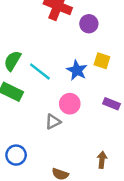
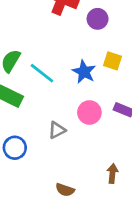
pink circle: (70, 104) -> (89, 112), moved
blue circle: (16, 155) -> (15, 148), moved

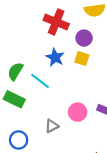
yellow square: (112, 61) -> (82, 58), moved
blue star: (84, 72) -> (55, 57), moved

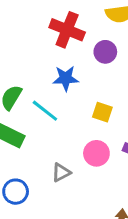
blue star: (55, 57) -> (66, 78), turned -30
yellow square: (82, 58) -> (102, 112), moved

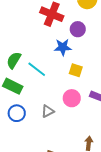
blue star: (66, 78) -> (63, 47), moved
blue circle: (16, 192) -> (17, 113), moved

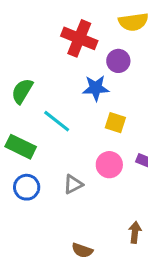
green semicircle: (14, 60) -> (22, 91), moved

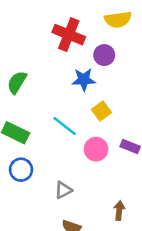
cyan line: (57, 121) -> (65, 126), moved
yellow square: (115, 123) -> (101, 111), turned 36
gray triangle: (73, 184) -> (63, 190), moved

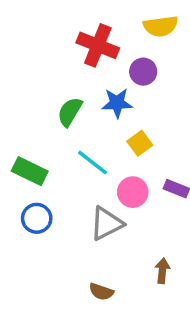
green semicircle: (17, 82) -> (70, 112), moved
gray triangle: (63, 190) -> (107, 224), moved, size x1.5

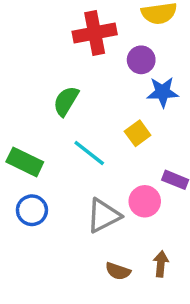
red cross: (98, 45) -> (95, 33), turned -33
blue star: (117, 103) -> (163, 92), moved
pink circle: (133, 192) -> (145, 201), moved
brown semicircle: (101, 292) -> (118, 271), moved

